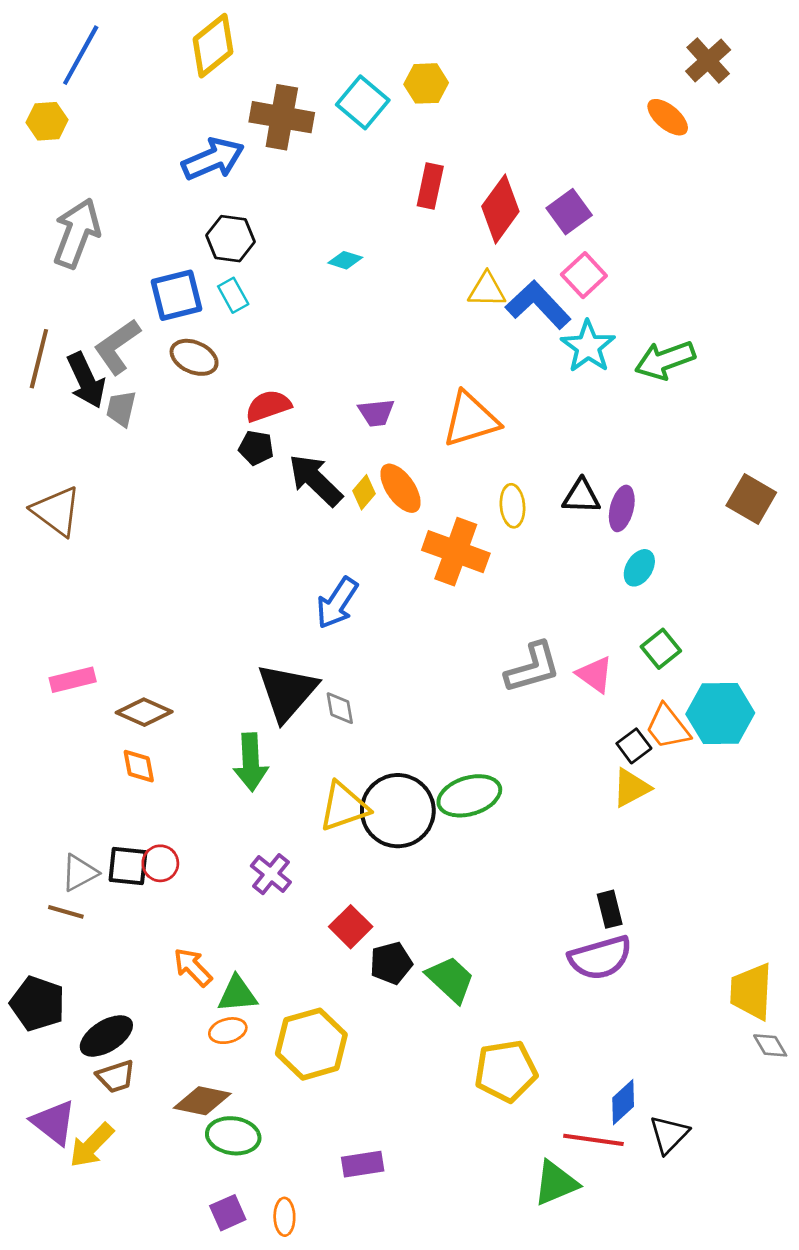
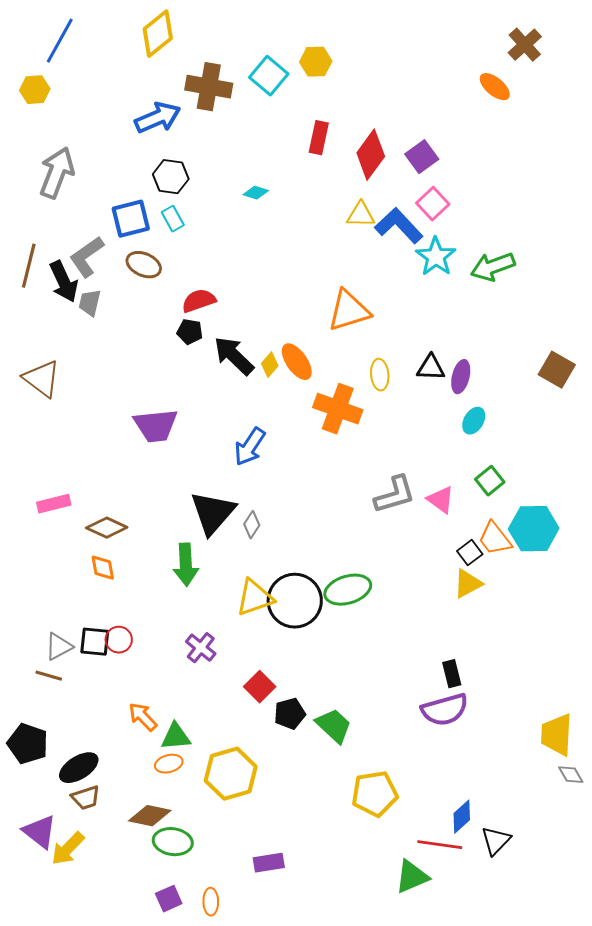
purple trapezoid: (376, 413) -> (156, 426), moved, size x1.6
gray diamond: (340, 708) -> (252, 525), turned 44

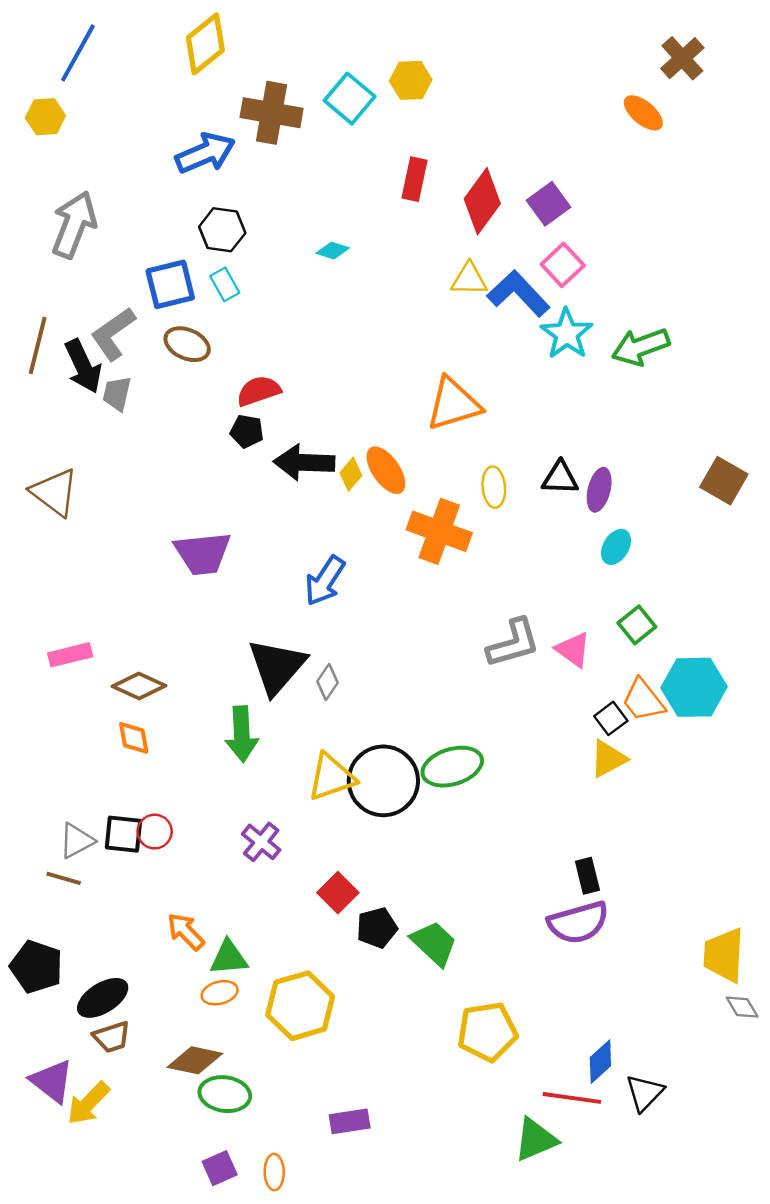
black arrow: (234, 356) -> (304, 462), turned -42

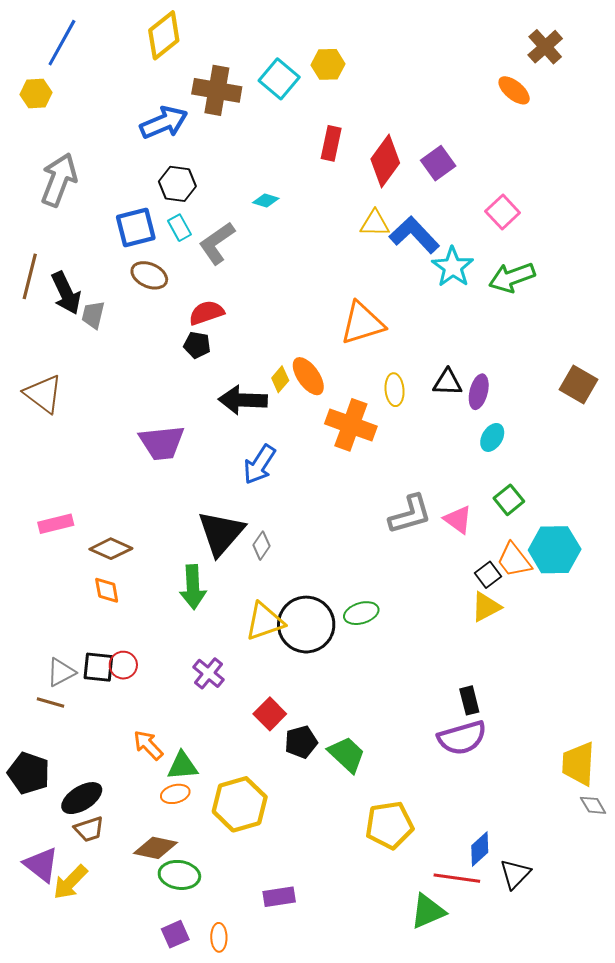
pink square: (563, 265) -> (503, 212), moved
gray L-shape: (113, 334) -> (217, 243), moved
black arrow: (304, 462) -> (243, 400), moved
green ellipse: (452, 767) -> (361, 613), size x0.7

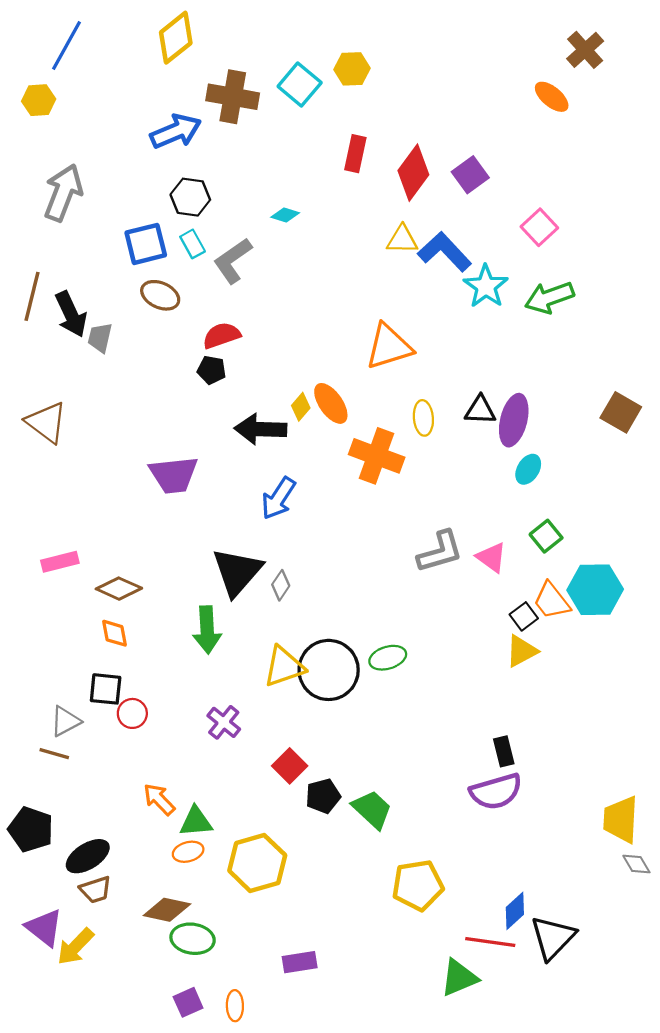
purple ellipse: (479, 392) -> (514, 420), size x1.4
black square: (98, 667) -> (106, 689), moved
black triangle: (515, 874) -> (553, 938), size x1.4

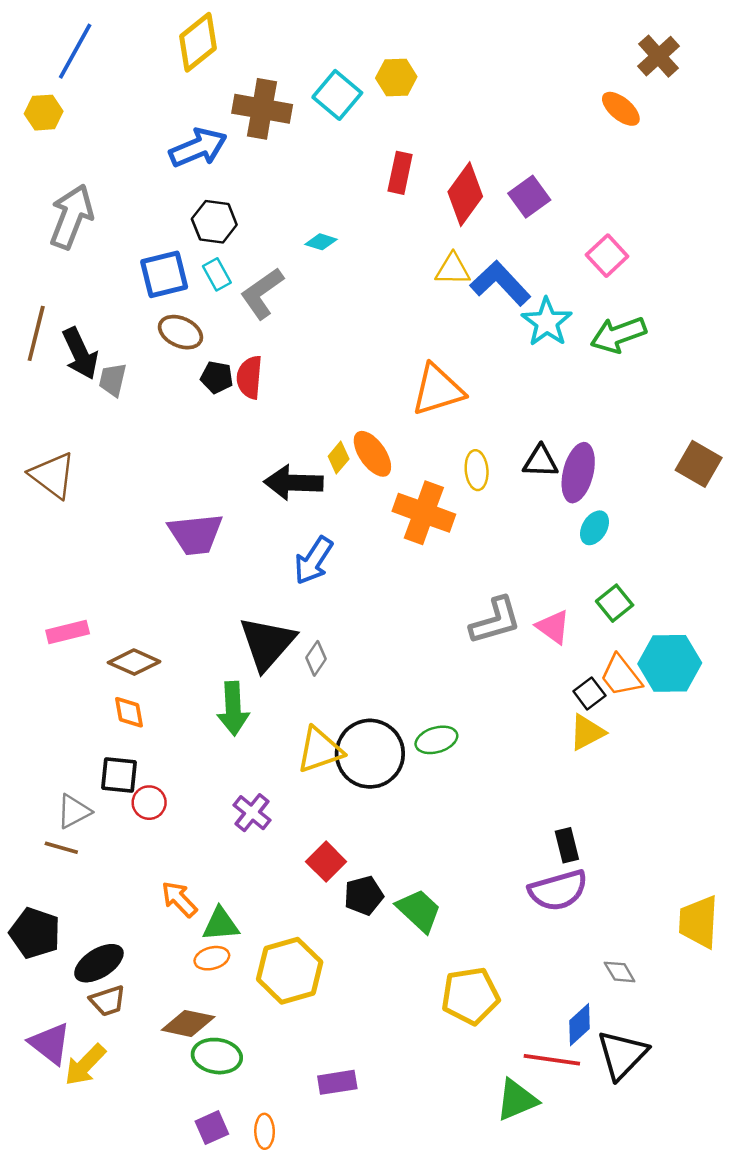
red semicircle: (222, 335) -> (249, 377), turned -66
black pentagon: (211, 370) -> (217, 377), moved
gray diamond: (636, 864) -> (620, 972), moved

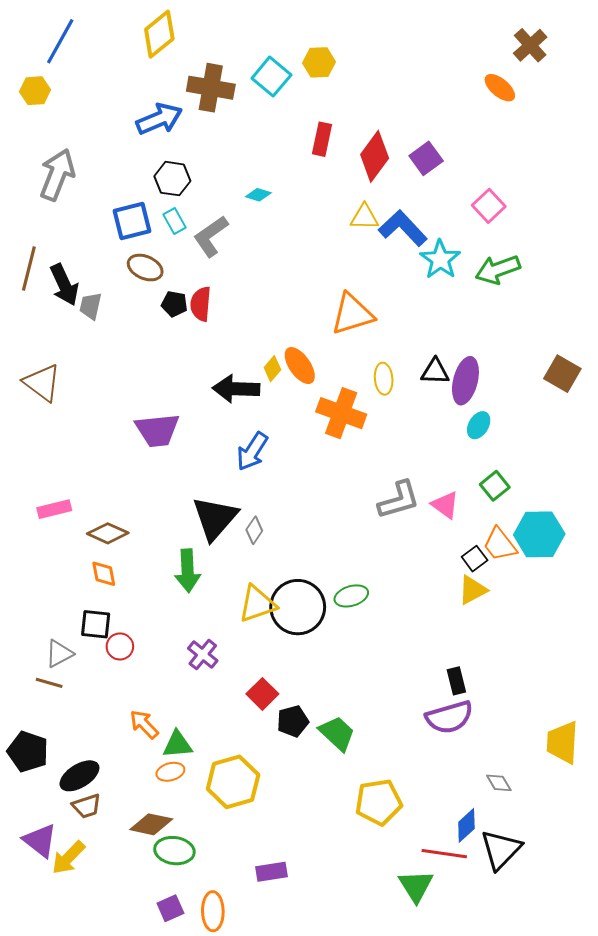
green triangle: (517, 1100) -> (416, 886), turned -39
orange ellipse: (265, 1131) -> (213, 911), size x1.4

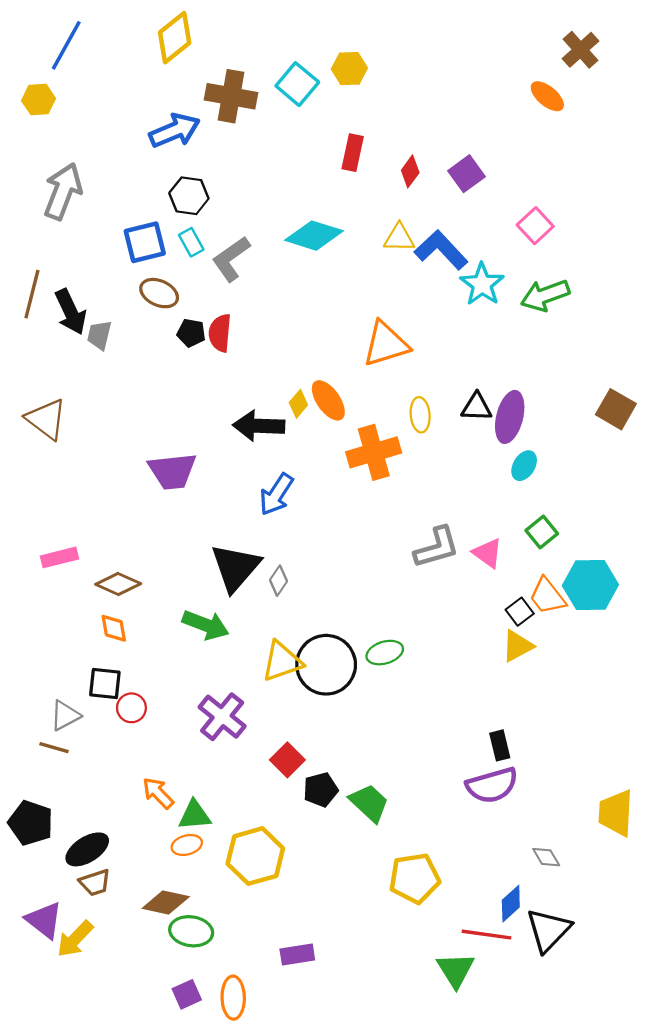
red diamond: (375, 156) -> (410, 171), size x0.6
cyan diamond: (258, 195) -> (314, 236), moved, size x2.0
orange cross: (341, 413) -> (374, 452), turned -36
green arrow: (188, 571) -> (206, 625), turned -66
purple cross: (203, 655) -> (222, 717), size x1.4

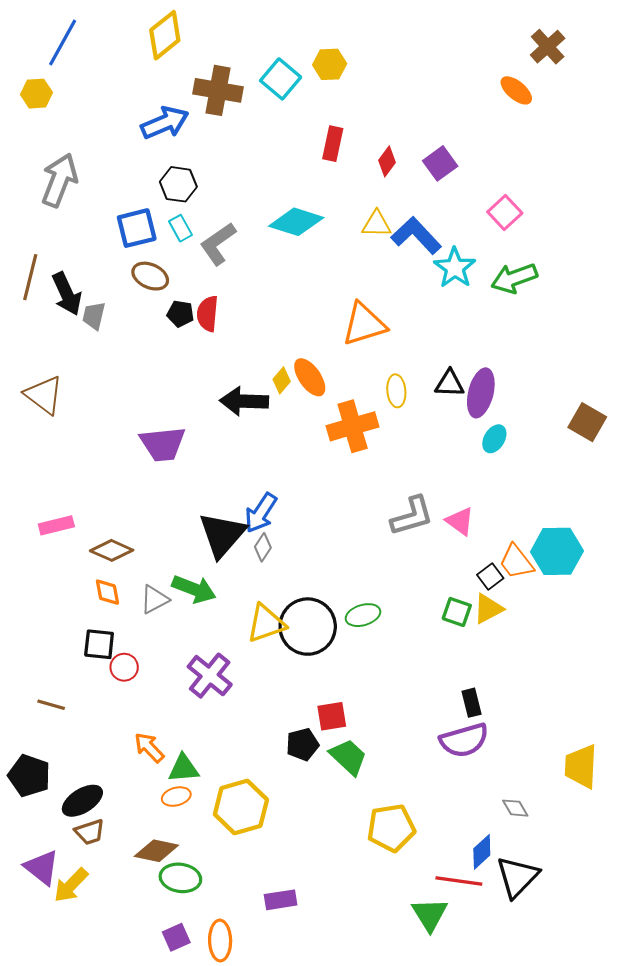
brown square: (616, 409) -> (587, 422), moved
blue arrow: (276, 494) -> (261, 513), moved
green square: (542, 532) -> (457, 612), moved, turned -32
gray triangle: (65, 716) -> (154, 599), moved
red square: (287, 760) -> (332, 716), moved, turned 36

